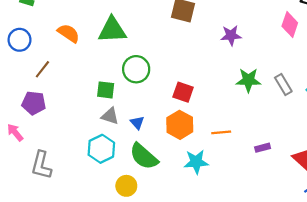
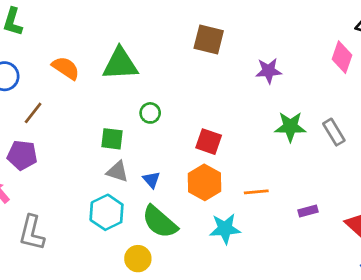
green circle: (136, 69) -> (150, 113), size x0.6

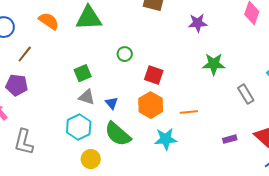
green circle: (150, 113) -> (125, 54), moved
gray rectangle: (334, 132) -> (246, 94), moved
green square: (112, 139) -> (83, 73), turned -30
purple rectangle: (308, 211) -> (230, 139), moved
yellow circle: (138, 259) -> (91, 159), moved

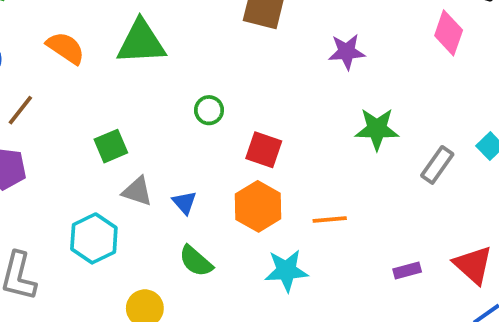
green square: (83, 73) -> (111, 146), moved
gray rectangle: (246, 94) -> (437, 165), moved, turned 66
cyan hexagon: (79, 127) -> (94, 238), moved
green semicircle: (118, 134) -> (196, 261), size x0.7

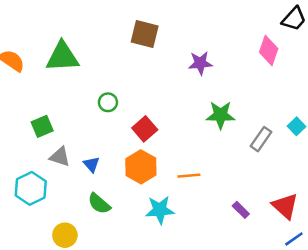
red square: (264, 150) -> (145, 129), turned 30
purple rectangle: (407, 271) -> (241, 210), turned 60

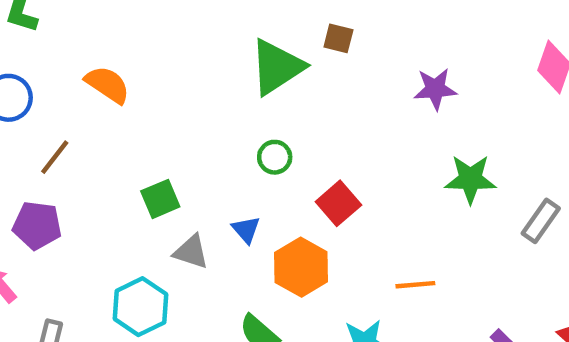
brown square: (145, 34) -> (338, 38), size x0.6
green triangle: (62, 57) -> (277, 67), moved, turned -30
blue triangle: (91, 164) -> (246, 230), moved
orange hexagon: (141, 167) -> (301, 267), moved

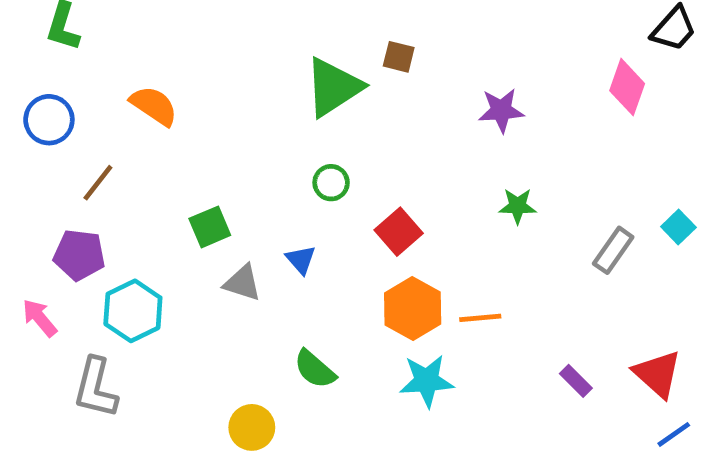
green star: (470, 179) -> (518, 206), moved, size x0.7
orange hexagon: (301, 267) -> (413, 309), moved
cyan hexagon: (140, 307) -> (133, 311), moved

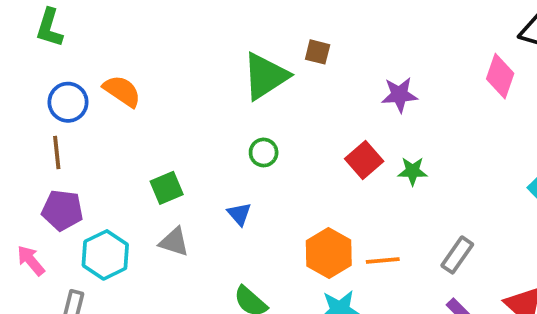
blue circle: (49, 120) -> (68, 102), moved
brown line: (98, 183) -> (57, 152), moved, turned -44
red square: (399, 232) -> (364, 160), moved
gray rectangle: (613, 250) -> (457, 255), moved
gray triangle: (242, 283) -> (174, 242), moved

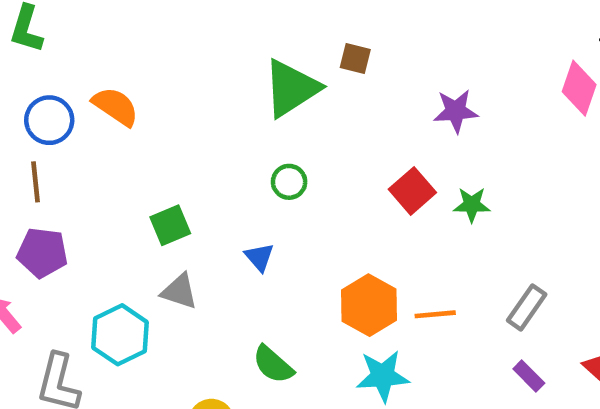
cyan hexagon: (105, 255) -> (120, 335), moved

